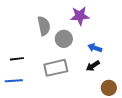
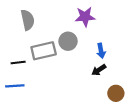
gray semicircle: (44, 26) -> (28, 20), moved
blue arrow: (95, 48) -> (101, 51), turned -120
gray rectangle: (56, 68) -> (44, 51), moved

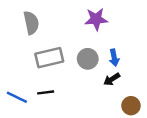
gray circle: (68, 41) -> (88, 59), moved
black line: (18, 62) -> (46, 92), moved
blue line: (15, 86) -> (17, 97), turned 30

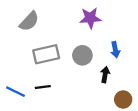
gray semicircle: (31, 23) -> (29, 21), turned 55
blue arrow: (114, 58) -> (115, 50), moved
black arrow: (112, 79) -> (105, 75), turned 133

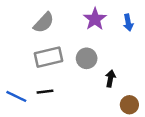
purple star: (90, 18) -> (95, 19), turned -30
gray semicircle: (29, 21) -> (44, 23), moved
blue arrow: (115, 50) -> (128, 23), moved

